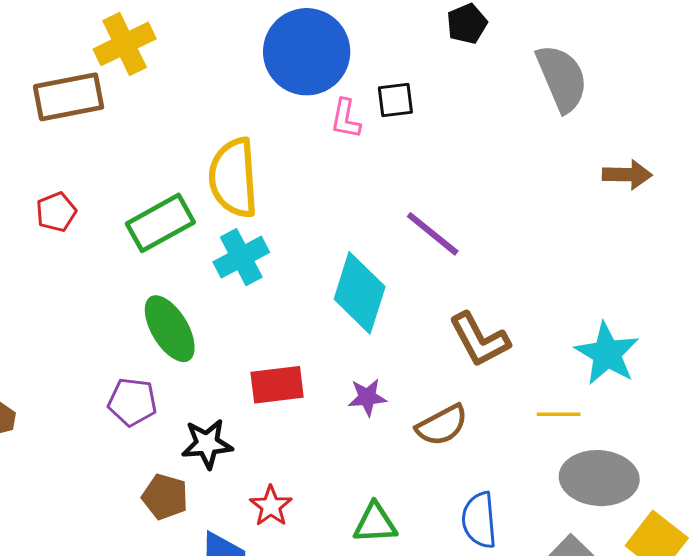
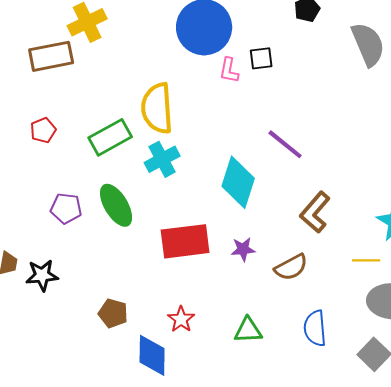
brown L-shape: (479, 340) -> (315, 212), turned 69
red rectangle: (277, 385) -> (185, 241), size x1.4
purple pentagon: (132, 402) -> (66, 208), moved
black star: (207, 444) -> (42, 275), moved

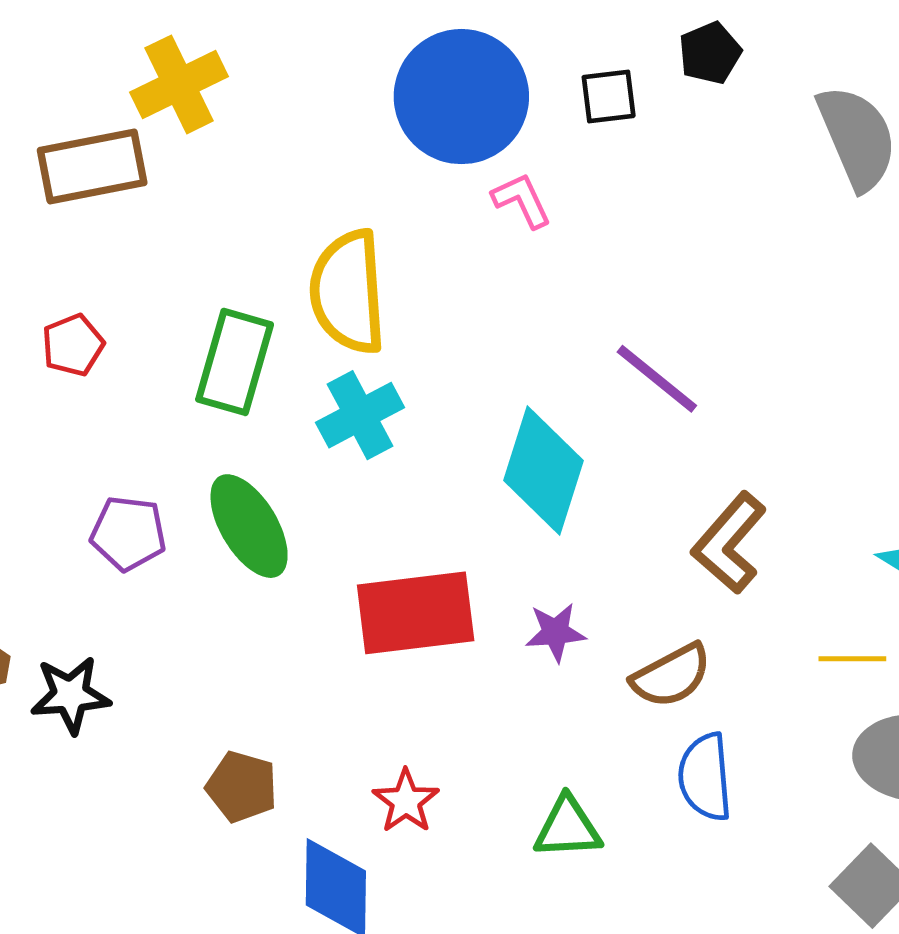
black square: (261, 58) -> (609, 97), moved
pink L-shape: (229, 70) -> (522, 200), turned 144
green rectangle: (110, 137) -> (235, 362), turned -45
blue semicircle: (315, 328) -> (705, 777), moved

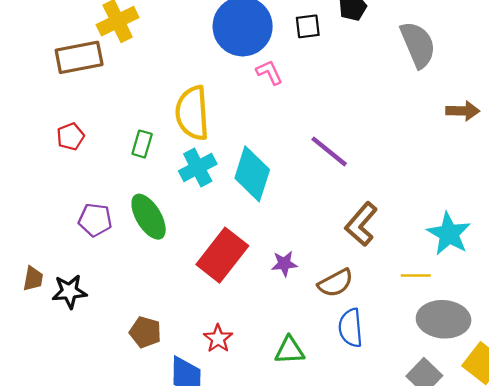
green rectangle: (235, 362) -> (142, 144), size x0.6
cyan diamond: (543, 471) -> (252, 174), moved
red rectangle: (416, 613) -> (222, 255), turned -45

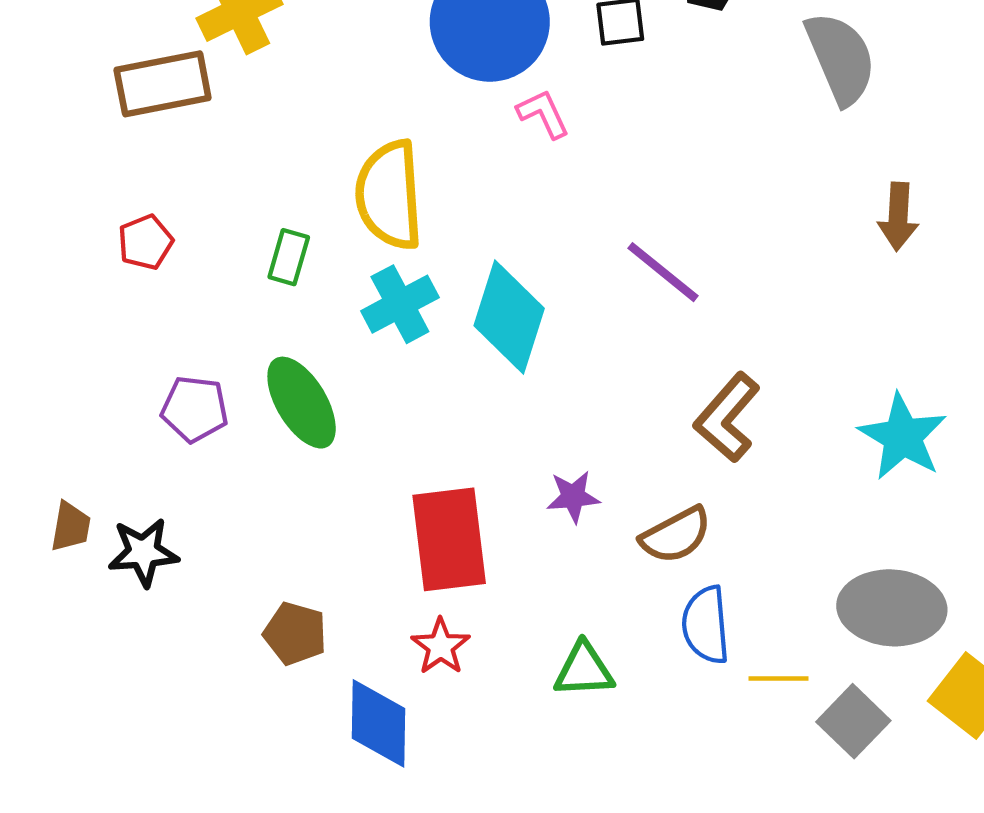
brown arrow: (463, 111) -> (898, 216), moved, turned 92
red rectangle: (222, 255) -> (449, 539), moved, turned -45
yellow line: (416, 275) -> (779, 678), moved

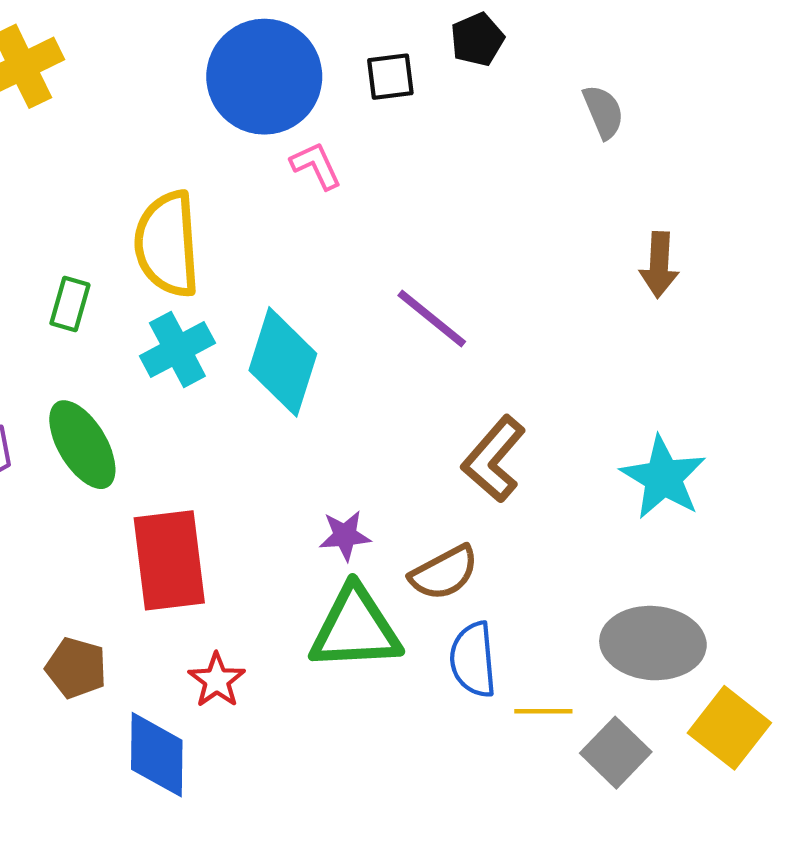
gray semicircle: (841, 58) -> (603, 112), size x0.6
red rectangle: (449, 539) -> (169, 560), moved
green triangle: (584, 670) -> (355, 629), moved, size x1.6

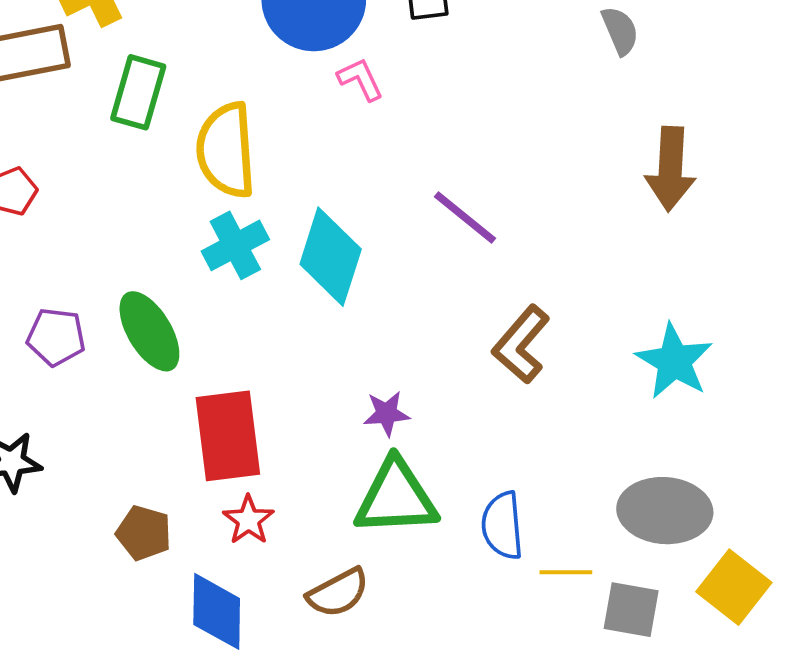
brown arrow: (659, 265) -> (670, 169), size x1.4
green rectangle: (70, 304) -> (138, 92), moved, size x1.5
brown semicircle: (444, 573) -> (338, 593), moved
red star: (217, 680) -> (248, 520), moved
gray square: (616, 753) -> (631, 610), turned -34

